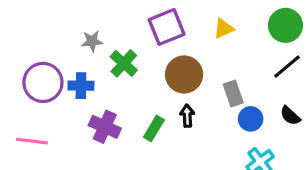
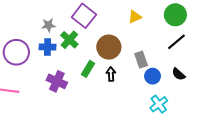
purple square: (167, 27) -> (84, 16), moved, turned -30
blue cross: (81, 86) -> (47, 47), moved
green rectangle: (154, 128) -> (88, 69), moved

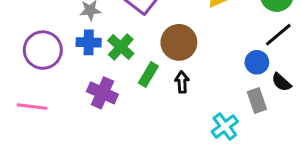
green cross: (69, 40) -> (121, 47), moved
gray rectangle: (141, 60) -> (257, 100), moved
blue circle: (153, 76) -> (257, 62), moved
cyan cross: (159, 104) -> (225, 126), moved

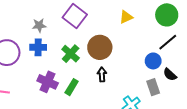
green cross: (121, 47) -> (71, 54), moved
green rectangle: (148, 74) -> (72, 87), moved

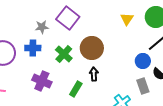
yellow triangle: (126, 17) -> (127, 19), moved, turned -32
gray star: (39, 25) -> (42, 27), moved
green rectangle: (72, 87) -> (76, 89), moved

